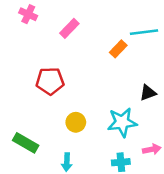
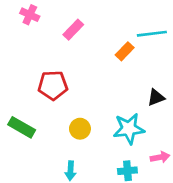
green rectangle: (26, 143) -> (22, 127), moved

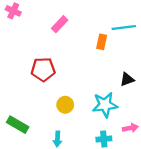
pink cross: (30, 15) -> (13, 11), moved
orange rectangle: (125, 51) -> (102, 42), turned -32
green rectangle: (22, 127) -> (18, 125), moved

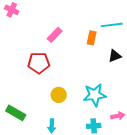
pink rectangle: (60, 24) -> (55, 35), moved
black triangle: (127, 79) -> (115, 56), moved

